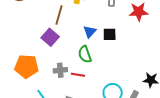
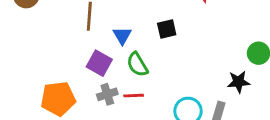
blue triangle: (90, 32) -> (122, 36), moved
purple square: (50, 37) -> (99, 63), moved

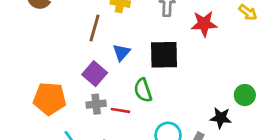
black square: (167, 29) -> (164, 55), size x1.6
green semicircle: (137, 64) -> (143, 90), moved

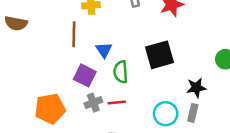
black square: (164, 55) -> (159, 55), moved
green semicircle: (143, 90) -> (121, 72), moved, turned 30
black star: (221, 118) -> (196, 88), moved

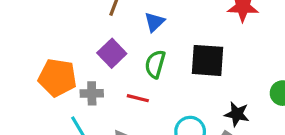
blue triangle: (104, 50) -> (154, 22), moved
gray cross: (93, 103) -> (92, 93), moved

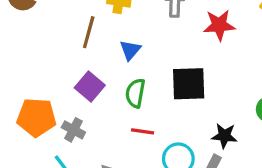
gray cross: (92, 93) -> (73, 130), turned 35
red line: (138, 98) -> (142, 131), moved

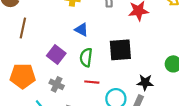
brown line: (89, 32) -> (23, 28), moved
blue triangle: (130, 50) -> (81, 30), turned -40
gray cross: (73, 130) -> (57, 84), moved

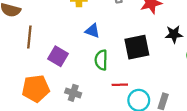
purple square: (56, 55) -> (58, 56), moved
red line: (92, 82) -> (120, 85), moved
black star: (145, 82) -> (174, 34), moved

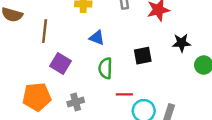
brown line: (29, 37) -> (45, 31), moved
black square: (137, 47) -> (143, 56), size x0.7
gray cross: (73, 93) -> (76, 102), turned -35

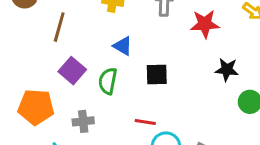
black square: (143, 56) -> (157, 74), moved
green semicircle: (105, 68) -> (108, 81), moved

